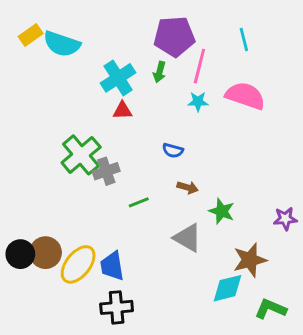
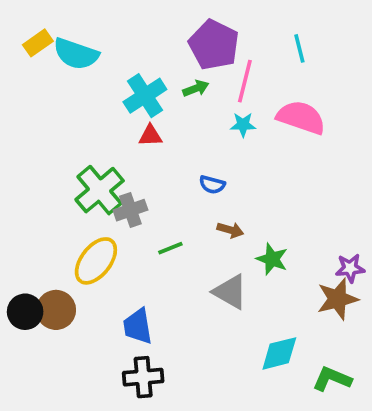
purple pentagon: (174, 36) -> (214, 45), turned 30
green arrow: (159, 72) -> (196, 88), turned -126
brown star: (250, 260) -> (337, 299), moved
yellow ellipse: (78, 264) -> (96, 261), moved

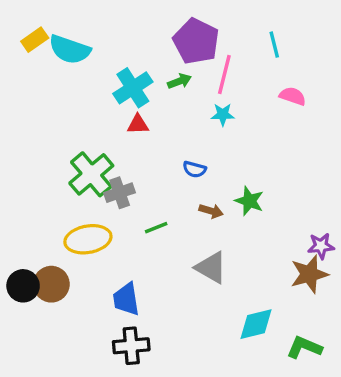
pink semicircle: (301, 117) -> (293, 96), moved, size x0.6
green star: (272, 259) -> (249, 201), moved
yellow ellipse: (96, 261) -> (88, 239), turned 42

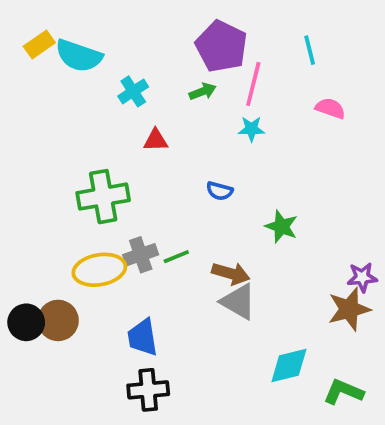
cyan cross: (133, 88) -> (133, 91), moved, size x0.7
green cross: (91, 174) -> (103, 197), turned 30
gray cross: (120, 193) -> (141, 255), moved
brown arrow: (211, 211) -> (231, 274), moved, size x1.4

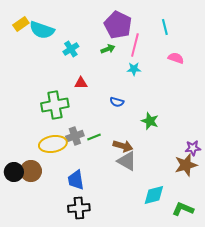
red triangle: (156, 140) -> (81, 83), moved

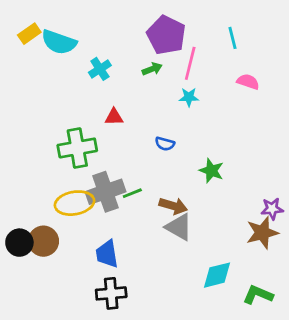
gray cross: (75, 136) -> (106, 192), size x1.5

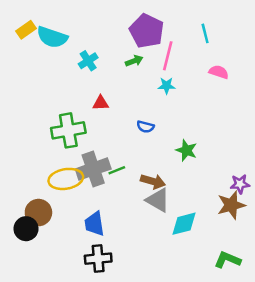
black circle: (19, 243) -> (26, 229), moved
cyan diamond: (217, 275) -> (184, 224), moved

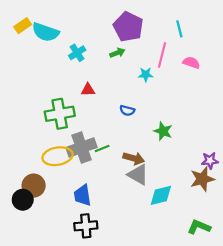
pink line: (168, 56) -> (162, 55), moved

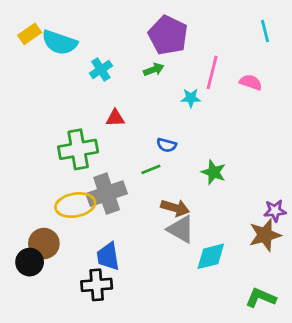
cyan line: (179, 29) -> (265, 31), moved
green line: (102, 149) -> (151, 169), moved
black cross: (86, 226) -> (97, 285), moved

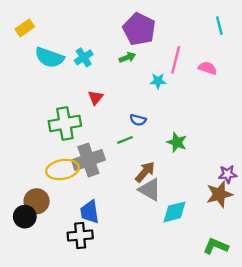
cyan semicircle: (60, 42) -> (50, 57), moved
red triangle: (115, 118) -> (96, 98), turned -49
brown arrow: (175, 208) -> (145, 172), turned -65

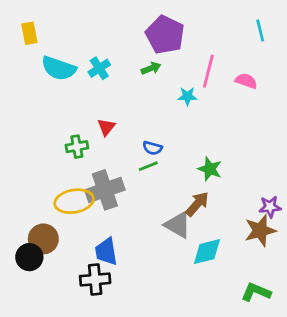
yellow rectangle: (25, 28) -> (29, 33), turned -66
red triangle: (96, 98) -> (106, 127), moved
blue semicircle: (138, 120) -> (152, 148), moved
green cross: (65, 123) -> (77, 147), size x0.6
brown arrow: (145, 172) -> (197, 204), moved

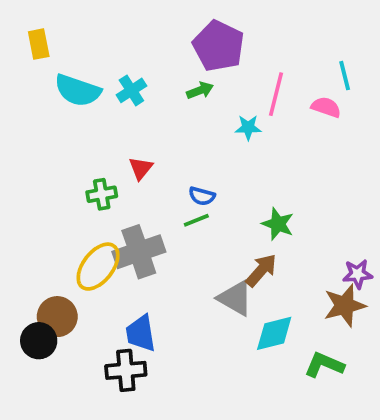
cyan line: (260, 31) -> (345, 76), moved
yellow ellipse: (74, 201) -> (98, 267), turned -42
green L-shape: (256, 292) -> (324, 365), moved

